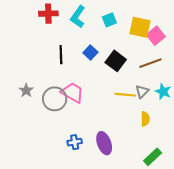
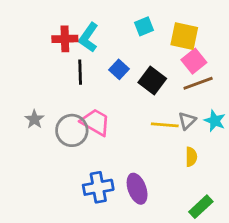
red cross: (48, 14) -> (65, 39), moved
cyan L-shape: (78, 17) -> (88, 37), moved
pink square: (156, 36) -> (194, 61), moved
blue cross: (75, 142) -> (98, 187), size x1.5

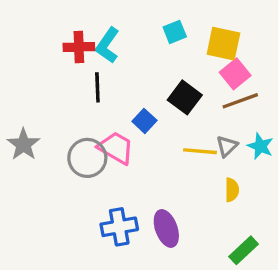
blue square: (119, 69) -> (144, 121), moved
gray star: (34, 119) -> (23, 144), moved, size x1.4

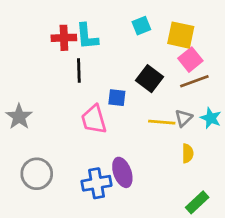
cyan L-shape: (107, 45) -> (87, 36), turned -40
blue square: (144, 121) -> (117, 98), turned -36
pink trapezoid: (116, 148) -> (94, 119), turned -136
gray circle: (87, 158) -> (37, 174), moved
purple ellipse: (166, 228) -> (122, 172), moved

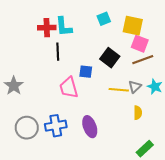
pink square: (190, 60) -> (140, 44), turned -30
blue cross: (97, 183) -> (56, 126), moved

